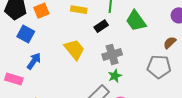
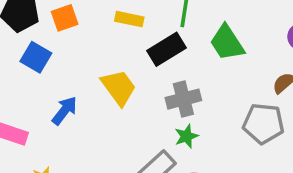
black rectangle: (101, 26) -> (166, 49), size x1.5
blue arrow: (34, 61) -> (64, 111), moved

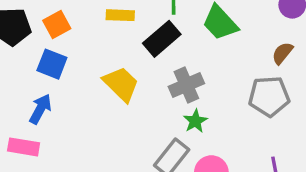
blue square: (36, 57) -> (52, 64), moved
blue arrow: (64, 111) -> (40, 109), moved

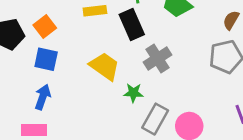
black rectangle: (162, 39) -> (132, 24), turned -64
green star: (195, 121) -> (133, 93), moved, turned -30

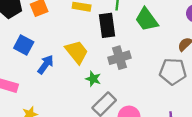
blue square: (46, 59) -> (24, 45), moved
blue arrow: (43, 97) -> (46, 65), moved

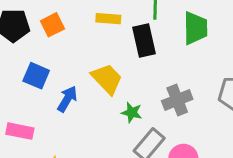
green trapezoid: (147, 19) -> (195, 28), turned -140
gray cross: (119, 58) -> (177, 100), moved

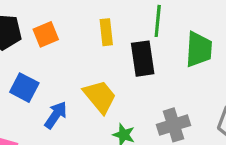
yellow rectangle: (108, 19) -> (106, 32), turned 75

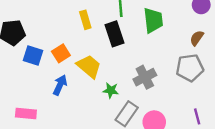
orange square: (46, 34) -> (61, 53), moved
blue square: (24, 88) -> (33, 56), moved

